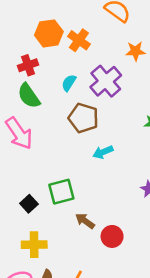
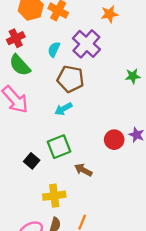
cyan arrow: (103, 152) -> (63, 109), moved
red circle: (112, 236) -> (114, 140), moved
yellow cross: (34, 245) -> (54, 196), moved

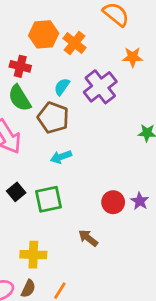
red cross: (16, 38) -> (20, 66), turned 30
brown pentagon: (71, 79) -> (53, 118), moved
black square: (32, 161) -> (16, 192), moved
brown arrow: (83, 170) -> (88, 238), moved

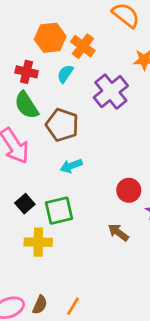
cyan semicircle: (62, 87) -> (65, 74), moved
red circle: (113, 202) -> (129, 190), moved
brown arrow: (88, 238) -> (118, 232), moved
yellow cross: (33, 255) -> (38, 242), moved

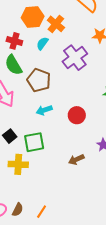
red circle: (129, 190) -> (77, 115), moved
brown arrow: (118, 232) -> (76, 160), turned -63

